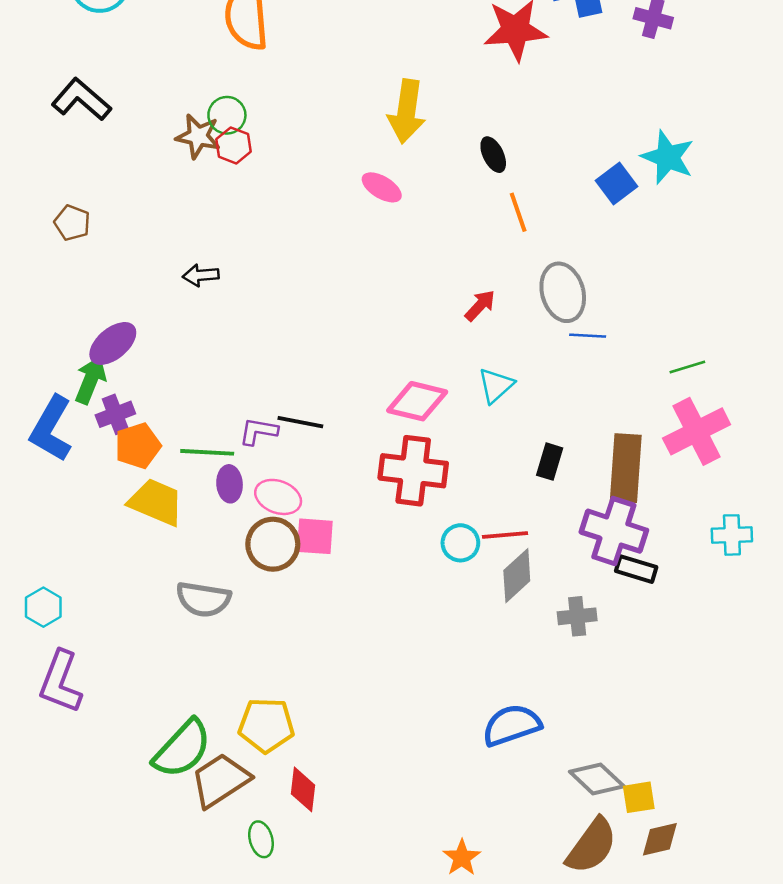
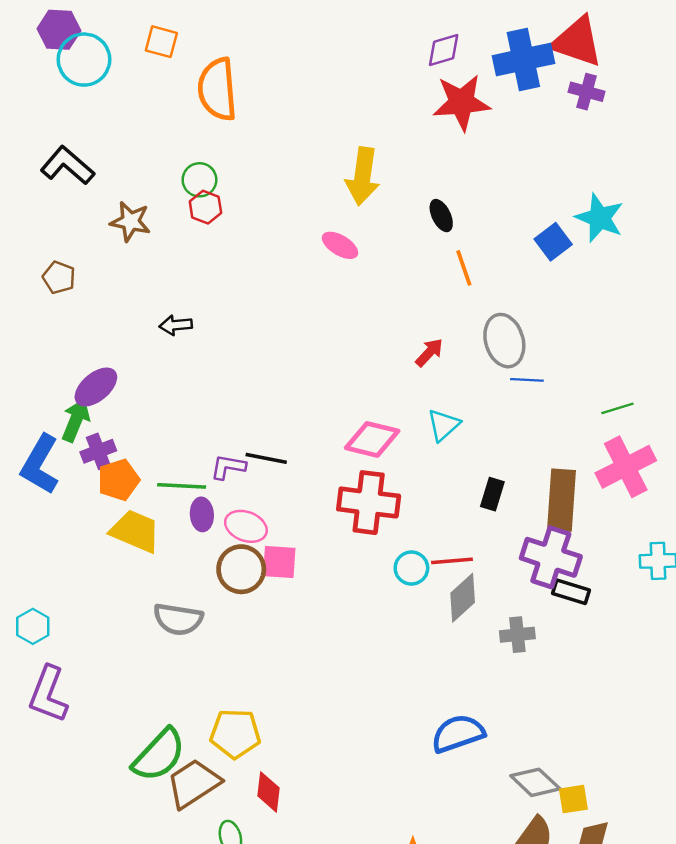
brown star: (198, 136) -> (130, 221), moved

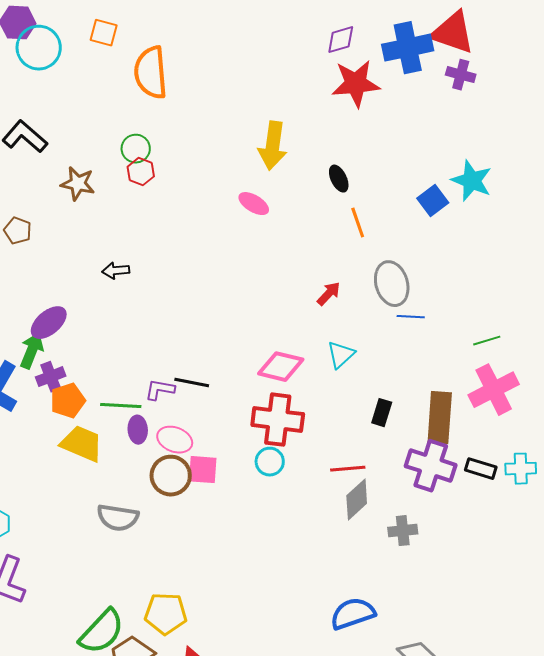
cyan circle: (411, 568) -> (270, 462), moved
black rectangle: (571, 592) -> (481, 469), moved

